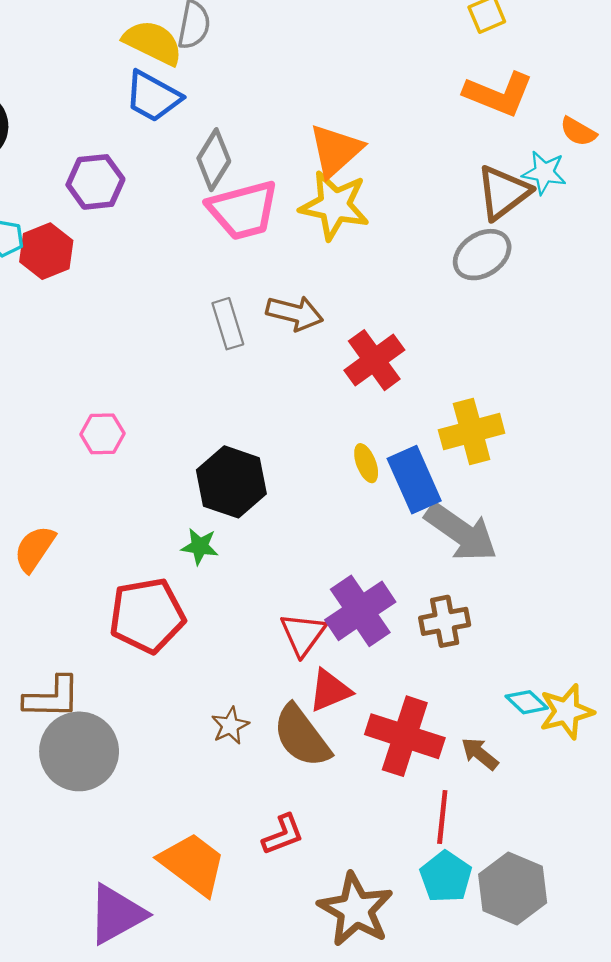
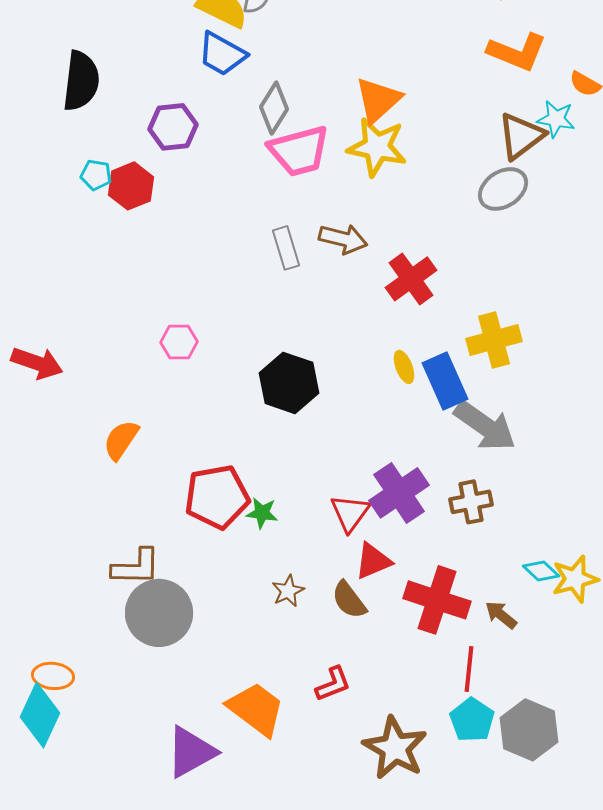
green star: (200, 546) -> (262, 513), moved
brown semicircle: (302, 736) -> (349, 600), size x0.7

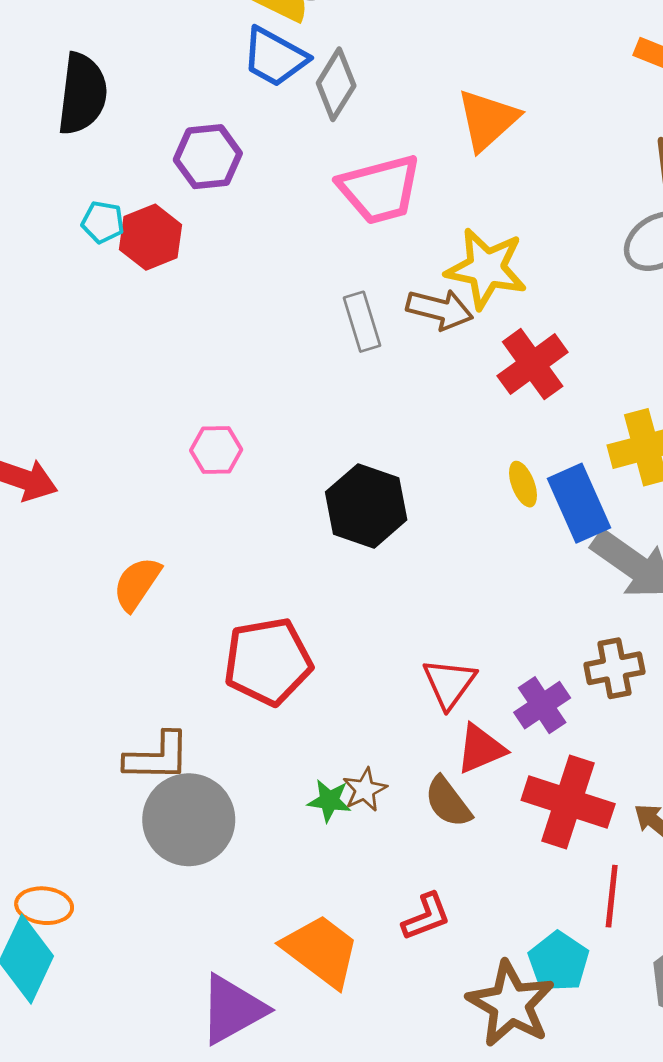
gray diamond: (274, 108) -> (336, 84), moved
yellow star: (377, 147) -> (486, 269), moved
purple cross: (399, 493) -> (542, 705), moved, size x0.7
green star: (262, 513) -> (329, 801), moved
cyan pentagon: (472, 720) -> (558, 962), moved

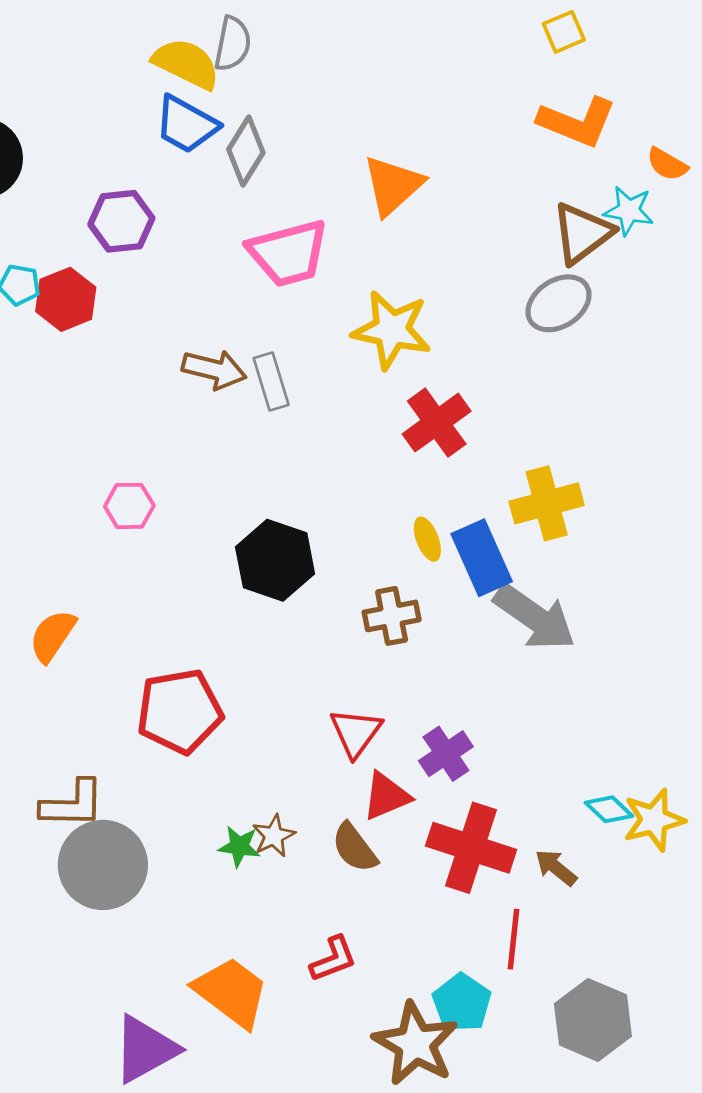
brown arrow: (440, 309) -> (214, 370), moved
brown cross: (614, 668) -> (392, 616), moved

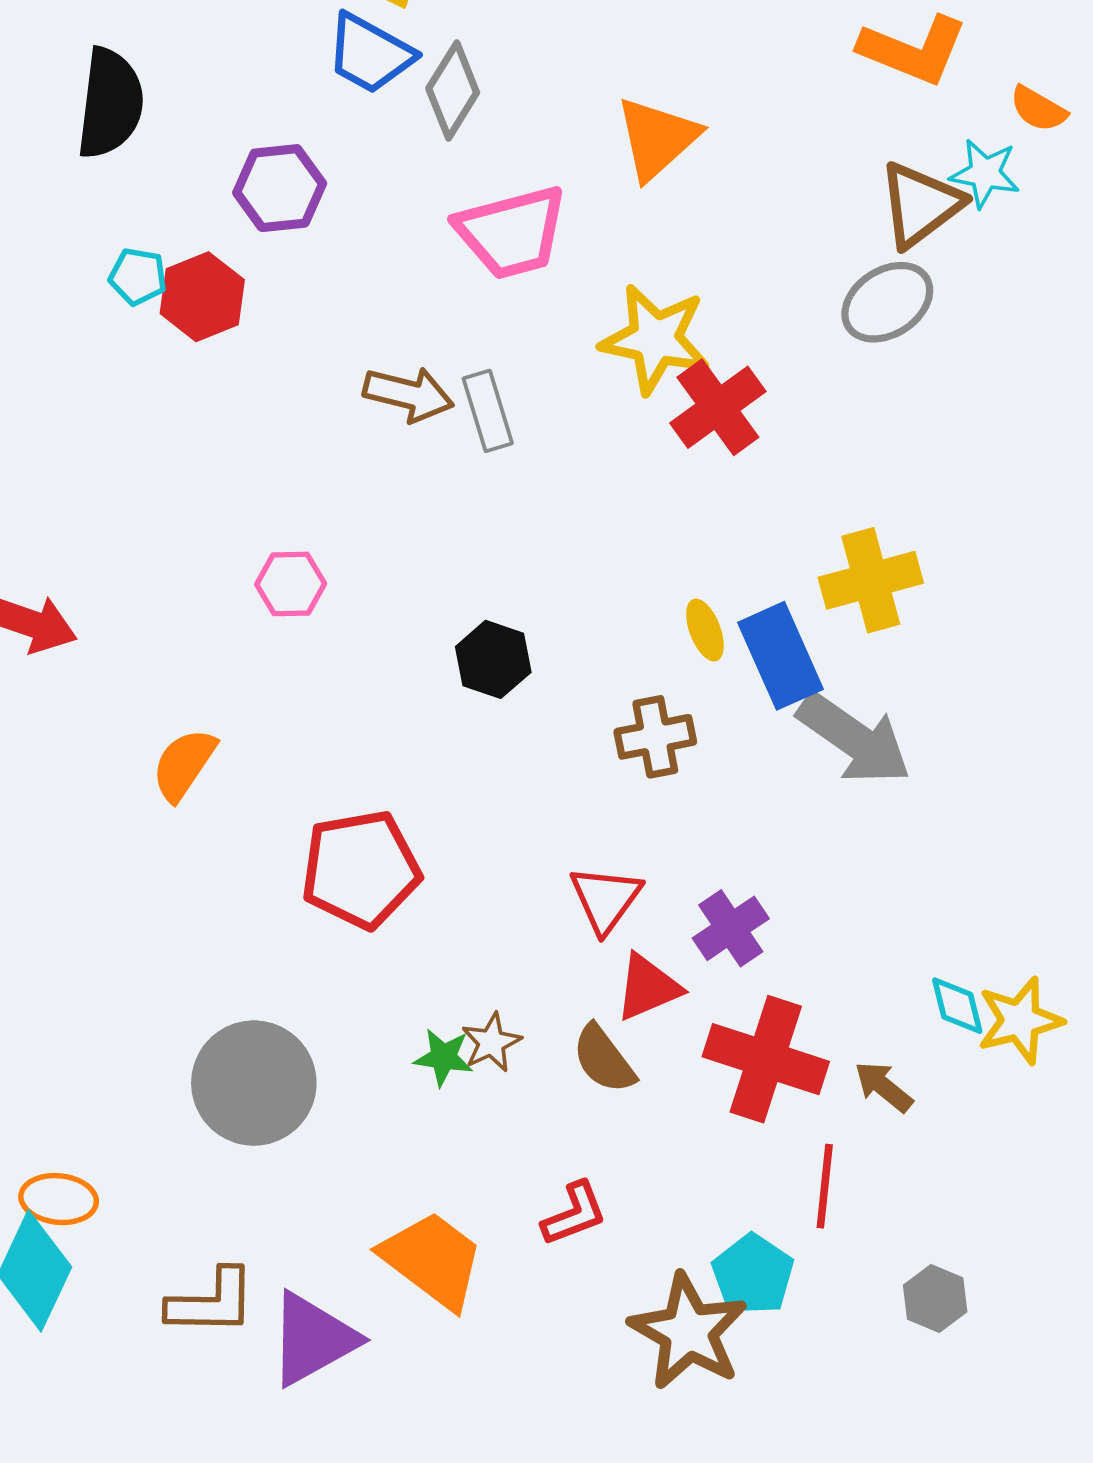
red cross: (437, 423) -> (718, 407), moved
black hexagon: (275, 560) -> (493, 659), size x0.7
brown L-shape: (72, 804) -> (211, 1302), moved
cyan diamond: (609, 809) -> (957, 1006), turned 33
gray hexagon: (593, 1020) -> (935, 1298), size x0.6

